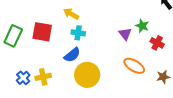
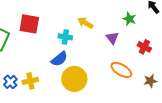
yellow arrow: (71, 14) -> (85, 23), moved
green star: (142, 26) -> (129, 19), moved
red square: (42, 32) -> (29, 24), moved

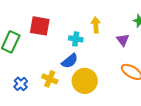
yellow arrow: (85, 23) -> (96, 25), turned 56
yellow cross: (30, 81) -> (50, 79), moved, turned 35

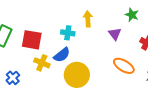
red square: (40, 26) -> (32, 40), moved
yellow cross: (50, 79) -> (42, 63), moved

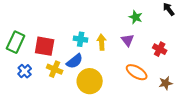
green star: (132, 15) -> (136, 17), moved
yellow arrow: (88, 19) -> (102, 42), moved
blue cross: (13, 78) -> (25, 71), moved

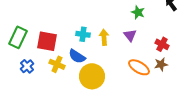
blue semicircle: (75, 61) -> (77, 56), turned 72
brown star: (166, 83) -> (161, 64), moved

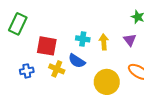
green rectangle: (18, 37) -> (18, 24), moved
blue cross: (27, 66) -> (27, 71), turned 32
yellow circle: (92, 76) -> (107, 82), moved

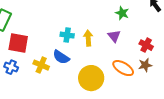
red square: (47, 46) -> (18, 43), moved
blue cross: (27, 71) -> (11, 67), turned 32

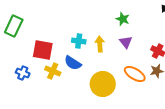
green star: (122, 13) -> (123, 19), moved
red square: (18, 43) -> (43, 50), moved

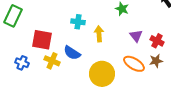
cyan cross: (79, 41) -> (78, 22), moved
purple triangle: (126, 42) -> (136, 36), moved

